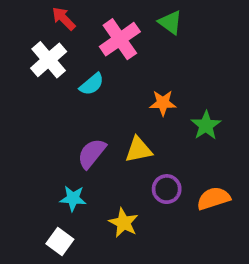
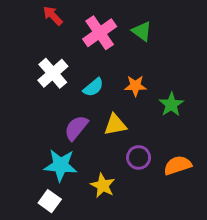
green triangle: (170, 22) -> (142, 31), moved
white cross: (49, 60) -> (53, 73), moved
cyan semicircle: (92, 84) -> (93, 87), moved
cyan star: (73, 198) -> (61, 165), size x1.5

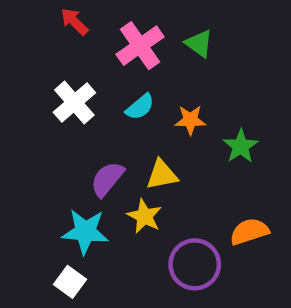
cyan semicircle: (93, 87) -> (140, 107), moved
purple circle: (139, 157) -> (195, 264), moved, size x1.5
yellow star: (103, 186) -> (144, 216), moved

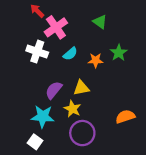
pink cross: (140, 46) -> (56, 27), moved
white cross: (74, 102) -> (37, 52), turned -30
green star: (241, 146) -> (119, 53), moved
purple circle: (195, 264) -> (82, 133), moved

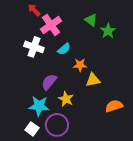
green star: (119, 53) -> (108, 31), moved
orange star: (96, 60) -> (80, 65), moved
yellow triangle: (81, 88) -> (93, 80), moved
purple circle: (82, 133) -> (57, 125), moved

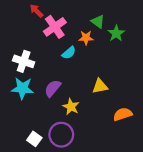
white cross: (34, 47) -> (24, 61), moved
orange star: (80, 65) -> (86, 38), moved
cyan star: (39, 106) -> (22, 88), moved

